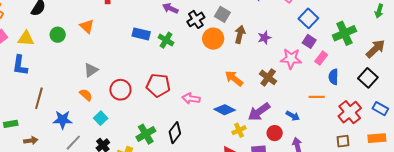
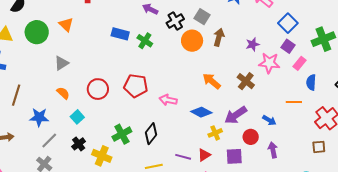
green circle: (58, 35) -> (37, 32), size x1.5
purple star: (264, 38) -> (253, 44), moved
gray triangle: (91, 70) -> (61, 63), moved

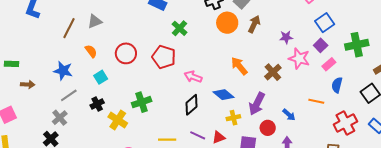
green cross: (145, 41) -> (179, 28), moved
brown line: (16, 95) -> (69, 28), moved
purple arrow: (236, 115) -> (257, 104), turned -40
black diamond: (151, 134) -> (191, 105), moved

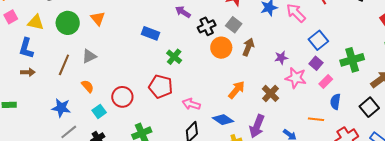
red circle: (126, 53) -> (122, 97), moved
orange arrow: (239, 66) -> (237, 90), turned 84
brown arrow: (28, 84) -> (28, 72), moved

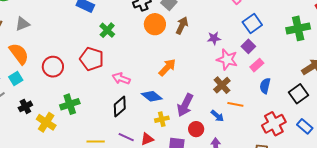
green cross: (352, 60) -> (298, 28), moved
orange semicircle: (88, 86) -> (19, 54), size x1.6
brown cross: (270, 93) -> (222, 85), moved
cyan square: (99, 111) -> (16, 79), moved
orange line: (316, 119) -> (235, 104), moved

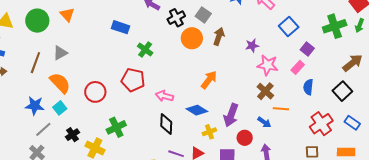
purple square: (248, 46) -> (307, 49), moved
black diamond: (120, 106) -> (166, 124), turned -40

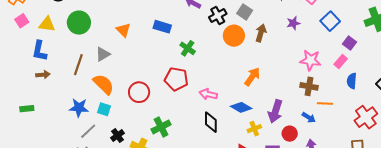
orange triangle: (67, 15) -> (123, 30), moved
purple star: (252, 46) -> (293, 23), moved
brown cross: (265, 91) -> (309, 86), turned -30
cyan square: (60, 108) -> (104, 109), turned -32

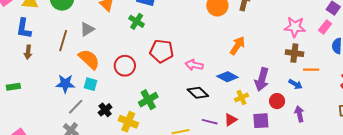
green cross: (188, 48) -> (137, 21), moved
brown arrow: (43, 75) -> (28, 52), turned 104
black diamond: (211, 122) -> (198, 93), turned -45

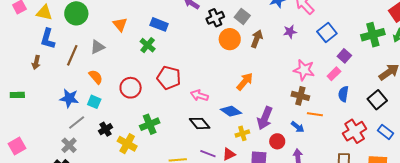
blue L-shape: (24, 28) -> (48, 39), moved
orange semicircle: (89, 59) -> (96, 77), size x0.7

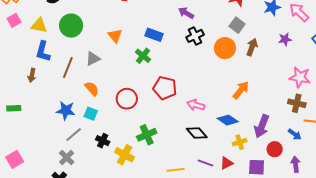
black cross: (215, 18) -> (195, 36), moved
black cross: (105, 129) -> (103, 141), turned -32

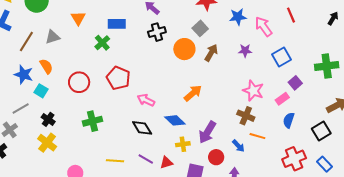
blue rectangle: (154, 35) -> (117, 24), turned -30
blue star: (66, 110) -> (24, 74), moved
yellow cross: (125, 155) -> (47, 143), moved

